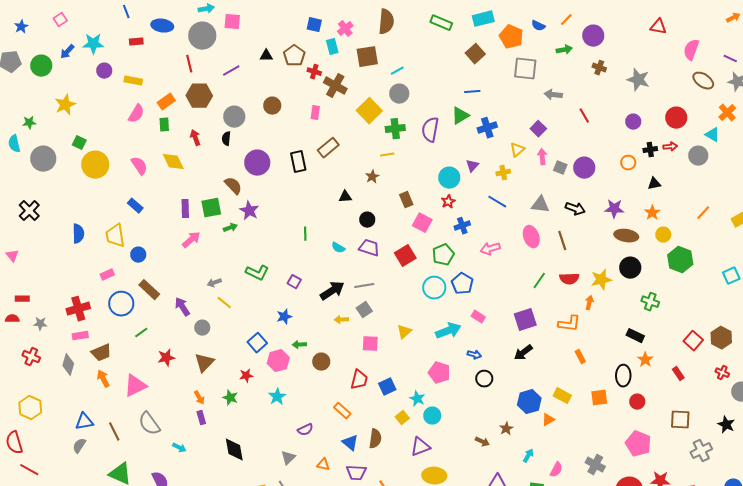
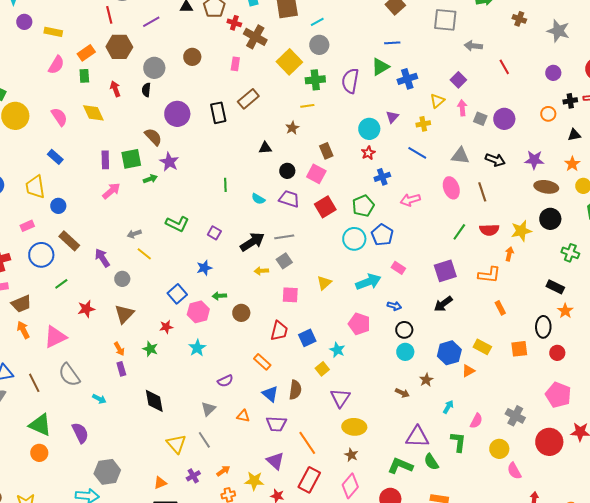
pink square: (422, 223) -> (316, 174), moved
cyan circle: (432, 416) -> (405, 352), moved
purple triangle: (420, 447) -> (340, 398), turned -35

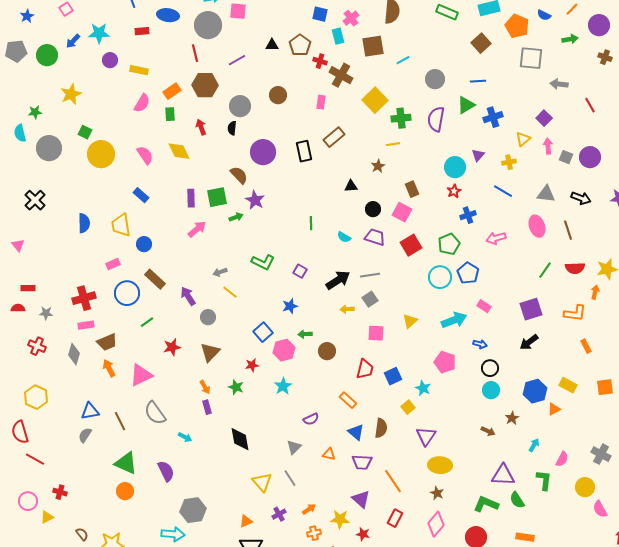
gray circle: (319, 45) -> (435, 79), moved
red rectangle: (309, 480) -> (395, 518), size x0.7

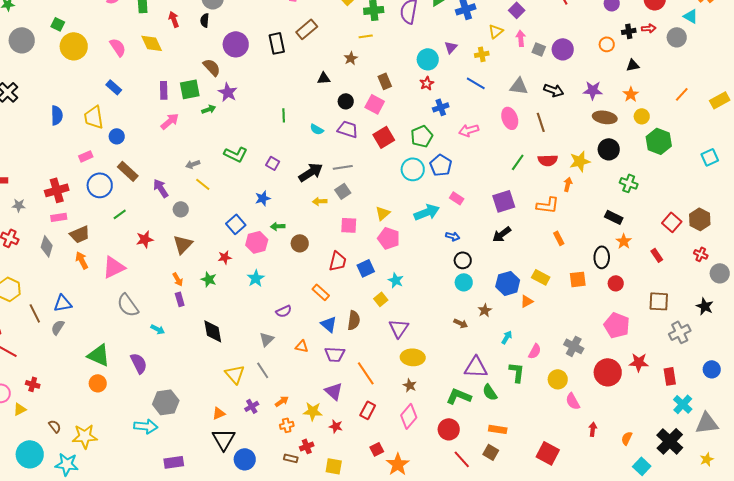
pink pentagon: (445, 362) -> (389, 238), moved
brown line: (120, 421) -> (35, 313), moved

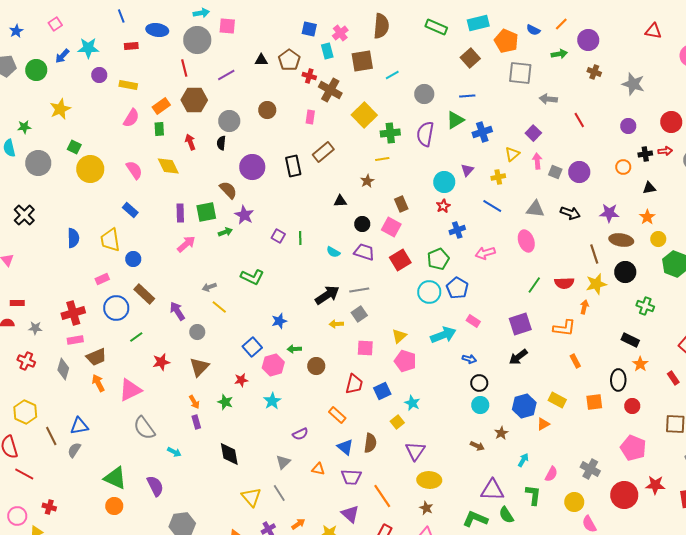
brown line: (541, 122) -> (594, 254), moved
purple square: (273, 163) -> (278, 236), moved

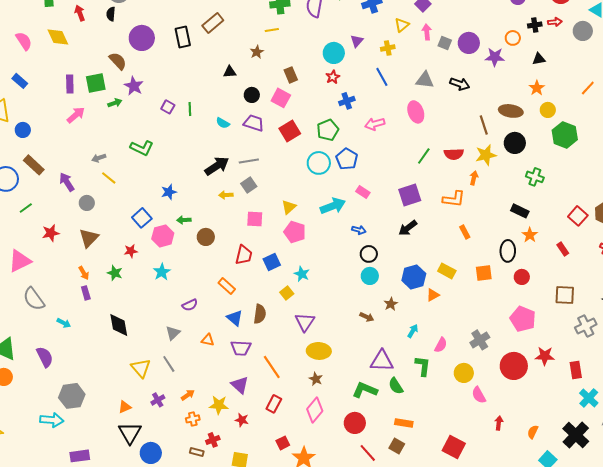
blue line: (492, 206) -> (382, 77), turned 30
purple star: (609, 213) -> (495, 57), moved
gray cross: (590, 469) -> (480, 340), turned 30

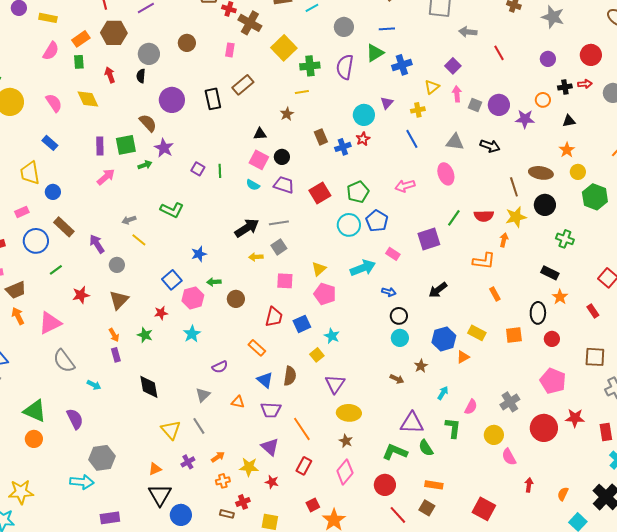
pink square: (281, 98) -> (259, 160), moved
blue cross: (347, 101) -> (343, 147), moved
purple square: (410, 195) -> (429, 239), moved

